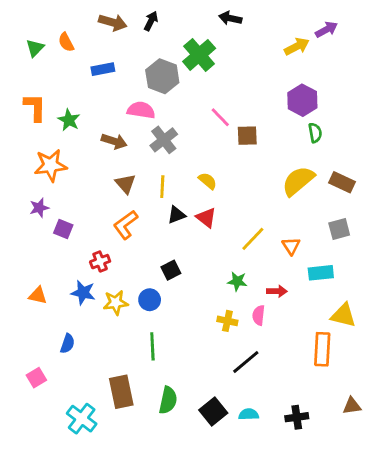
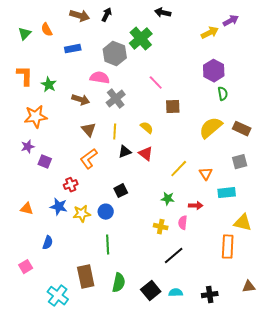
brown square: (247, 136) -> (173, 107), moved

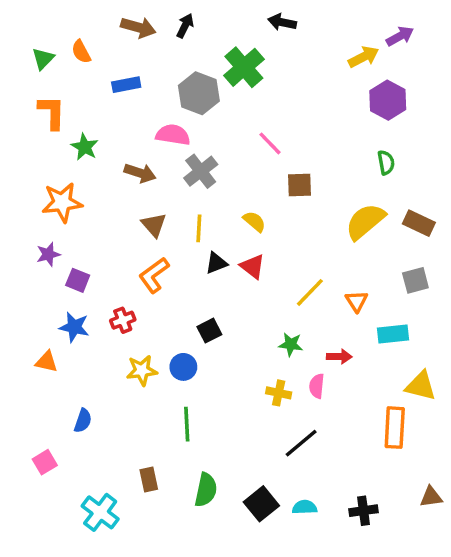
purple hexagon: (214, 71) -> (388, 100), moved
orange L-shape: (25, 76) -> (52, 112), moved
blue star: (59, 207) -> (74, 327), moved
brown rectangle: (86, 277) -> (149, 480), size x0.6

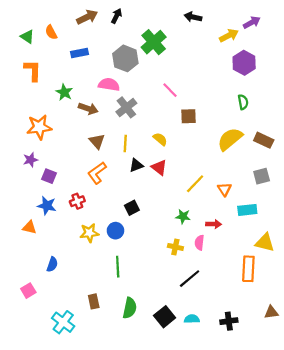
black arrow: (282, 22) -> (193, 17), moved
brown arrow: (138, 27) -> (87, 17), turned -42
green triangle: (43, 59) -> (27, 37), turned -40
green star: (85, 147) -> (64, 92), moved

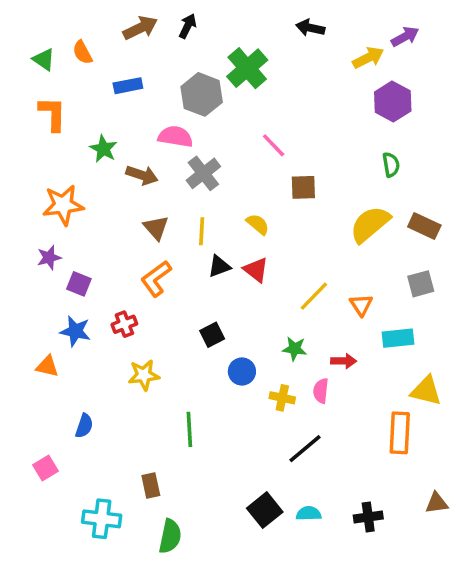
blue circle: (115, 231) -> (242, 372), moved
green semicircle: (130, 308) -> (170, 536), moved
cyan cross: (63, 322) -> (102, 519), turned -30

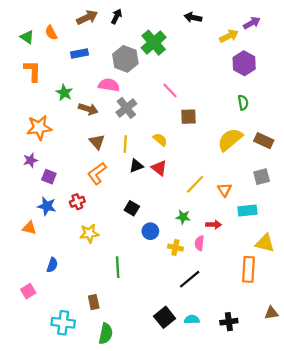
black square: (212, 335) -> (132, 208), turned -32

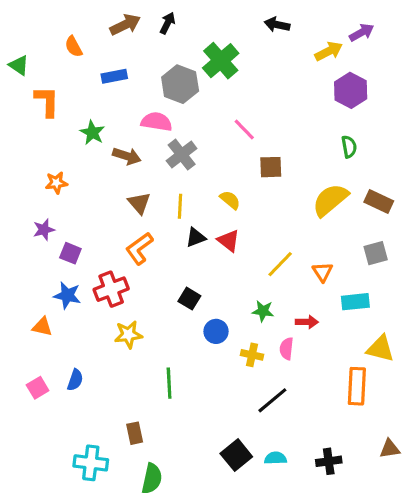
green triangle: (27, 37) -> (19, 65), moved
orange star: (39, 128) -> (56, 183), size x0.6
red cross: (77, 202) -> (111, 289), size x1.5
pink square: (28, 291) -> (38, 388), moved

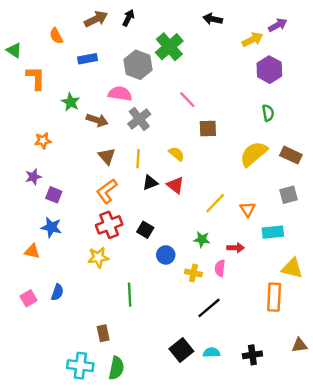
red cross: (111, 289) -> (109, 225), moved
cyan cross: (91, 463) -> (80, 366), moved

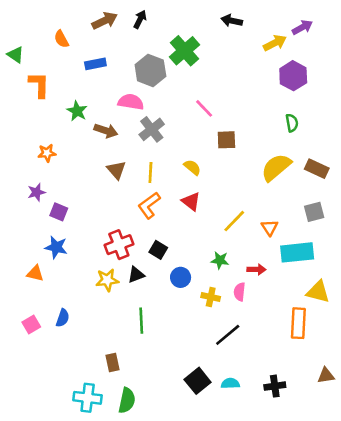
black triangle: (150, 183) -> (136, 275), moved
orange L-shape: (107, 191) -> (149, 205), moved
cyan rectangle: (273, 232) -> (297, 252), size x1.4

